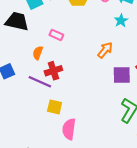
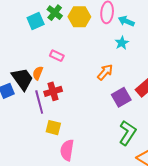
black trapezoid: (17, 21) -> (22, 79), moved, turned 40
purple square: (122, 75) -> (121, 97), turned -30
purple line: (40, 82) -> (39, 102), turned 50

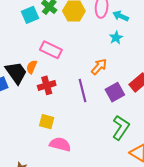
pink rectangle: (57, 56) -> (51, 50), size x1.5
purple line: (39, 102) -> (82, 91), moved
pink semicircle: (67, 150) -> (60, 144), turned 95

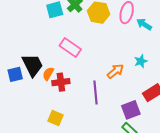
cyan star: (116, 38) -> (141, 61), moved
orange semicircle: (32, 67) -> (48, 74), moved
purple square: (115, 92) -> (131, 110), moved

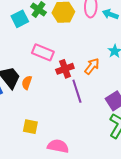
red cross: (61, 82) -> (65, 69), moved
yellow square: (56, 118) -> (30, 127), moved

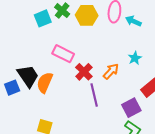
red cross: (65, 69) -> (84, 72), turned -30
orange semicircle: (27, 83) -> (45, 83), size x1.5

